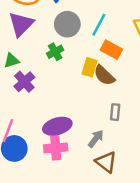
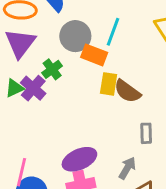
orange rectangle: (111, 50) -> (94, 55), moved
green cross: (55, 52) -> (52, 69), moved
purple cross: (24, 82) -> (33, 88), moved

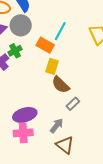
gray circle: (75, 36) -> (21, 25), moved
brown semicircle: (127, 91) -> (61, 85), moved
gray rectangle: (146, 133) -> (73, 104), turned 40

